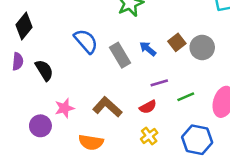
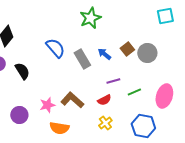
pink star: (64, 108) -> (47, 105), moved

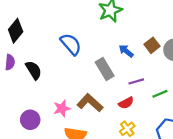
gray rectangle: (82, 59) -> (105, 69), moved

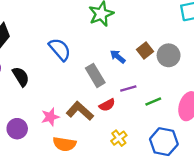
red semicircle: (126, 103) -> (107, 105), moved

